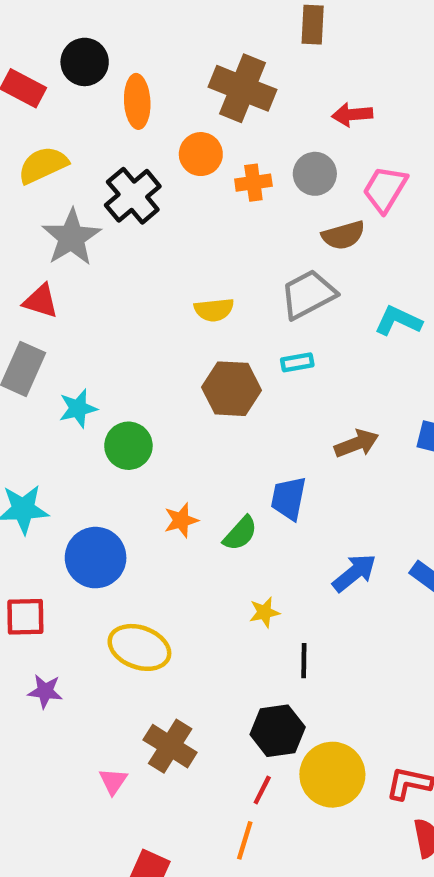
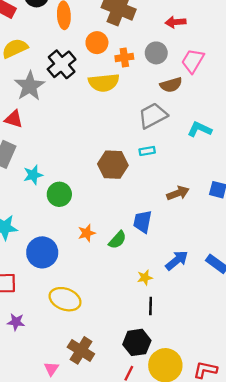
yellow semicircle: (214, 310) -> (104, 83), moved, size x1.5
yellow star: (264, 612) -> (145, 277), moved

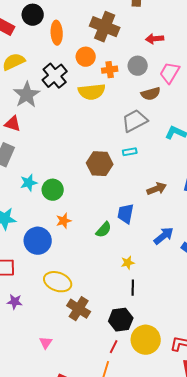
cyan star: (33, 175) -> (29, 183), moved
orange star: (87, 233) -> (64, 221), moved
blue arrow: (177, 260) -> (164, 236), moved
brown cross: (81, 350) -> (79, 309), moved

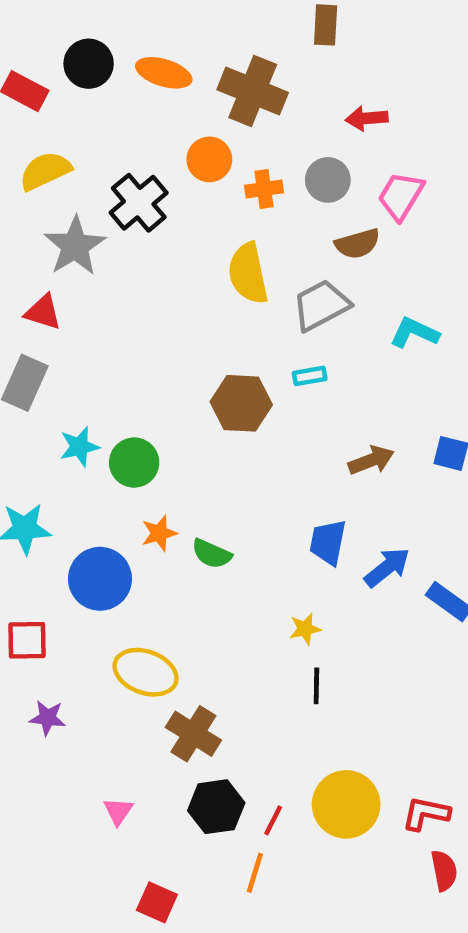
orange ellipse: (57, 33) -> (164, 73), moved, turned -70
yellow semicircle: (92, 92) -> (248, 273), moved, turned 84
blue trapezoid: (126, 214) -> (328, 542), moved
green semicircle: (104, 230) -> (212, 554), moved, turned 72
black hexagon: (121, 320) -> (216, 807), moved

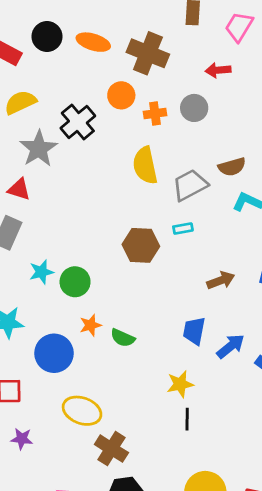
pink trapezoid: (401, 196) -> (239, 27), moved
brown semicircle: (357, 244) -> (232, 167), moved
yellow star: (305, 629) -> (180, 384), size x1.4

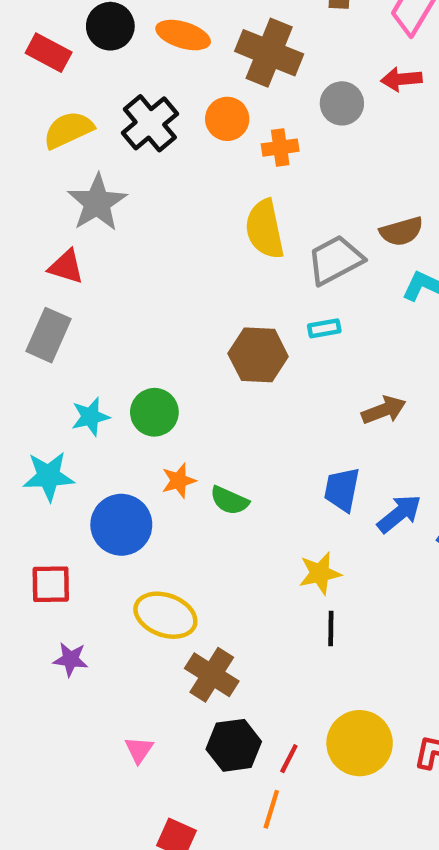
red arrow: (218, 70) -> (401, 79), moved
gray circle: (194, 108) -> (342, 103), moved
black cross: (78, 122) -> (150, 123), moved
cyan star: (41, 272) -> (90, 417), moved

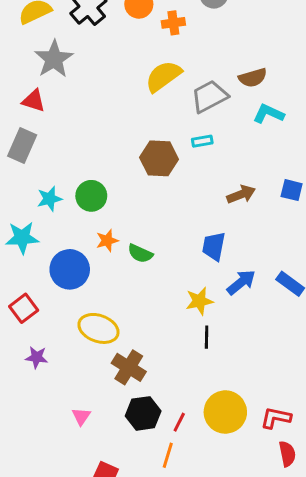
yellow semicircle: (265, 229) -> (163, 76), turned 66
blue arrow: (399, 514) -> (241, 282), moved
red square: (51, 584) -> (24, 308), turned -36

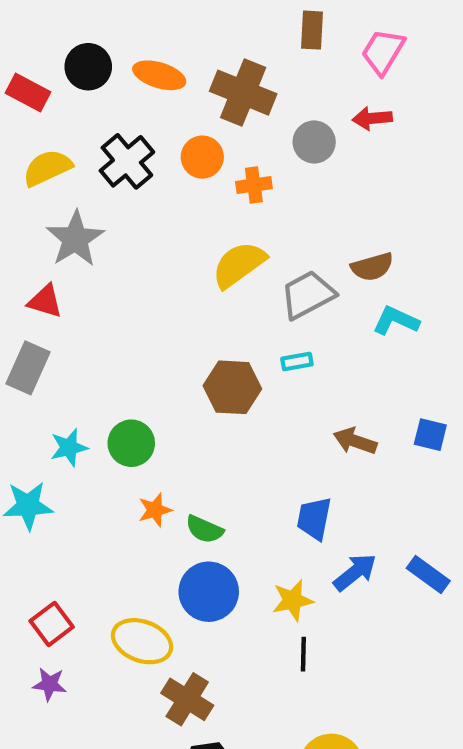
brown arrow: (241, 194) -> (355, 441), turned -140
blue circle: (70, 269) -> (209, 592), moved
red square: (24, 308) -> (52, 624), moved

